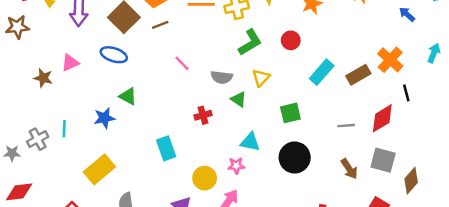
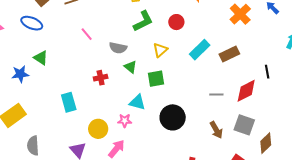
orange cross: (390, 60) -> (240, 14), moved
yellow triangle: (261, 78) -> (160, 50), moved
green square: (290, 113) -> (156, 79), moved

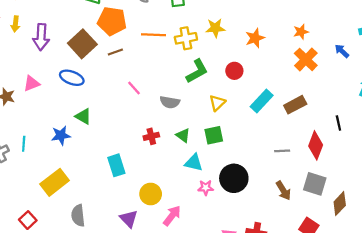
green triangle: (130, 67) -> (183, 135), moved
red diamond: (246, 91) -> (316, 145), turned -40
pink star: (125, 121) -> (206, 188), moved

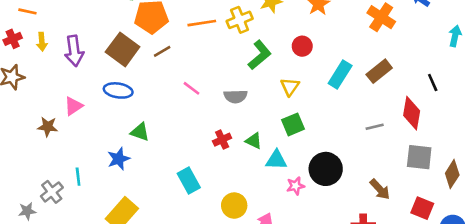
green triangle: (183, 135) -> (254, 141), moved
brown arrow: (283, 191) -> (380, 189), moved

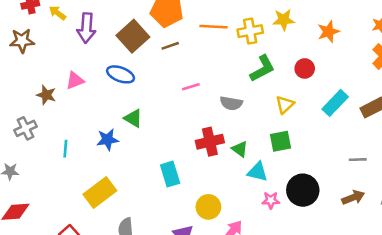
yellow arrow: (42, 42) -> (57, 13), turned 120
pink line: (192, 88) -> (191, 87), turned -66
red cross: (222, 140) -> (210, 142), size x1.5
brown arrow: (380, 189) -> (353, 197), moved, turned -80
gray cross: (52, 192) -> (26, 128), moved

